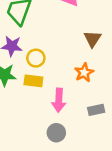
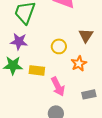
yellow circle: (36, 58) -> (59, 46), moved
pink arrow: (59, 100) -> (58, 86), turned -30

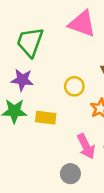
pink arrow: (58, 86) -> (86, 146), moved

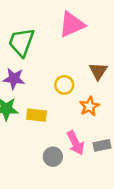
pink triangle: (82, 24) -> (72, 24), turned -44
gray circle: (70, 174) -> (53, 157), moved

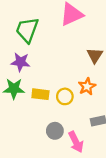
yellow circle: (64, 85) -> (65, 96), moved
pink arrow: (76, 143) -> (76, 142), moved

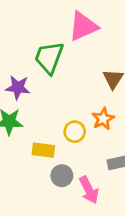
green trapezoid: (27, 30) -> (49, 58), moved
yellow rectangle: (40, 94) -> (43, 150), moved

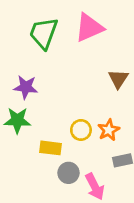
green trapezoid: (49, 58) -> (44, 33), moved
orange star: (103, 119) -> (109, 130), moved

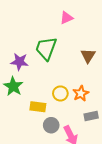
pink triangle: (89, 28) -> (67, 18), size x0.6
green trapezoid: (44, 33) -> (46, 48), moved
green star: (17, 120) -> (13, 86), turned 30

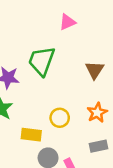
orange star: (81, 93) -> (97, 113), moved

